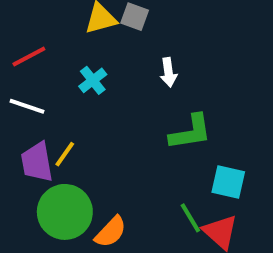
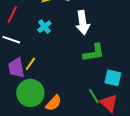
red line: (29, 56) -> (12, 15), turned -36
white arrow: (168, 72) -> (83, 23), size x1.6

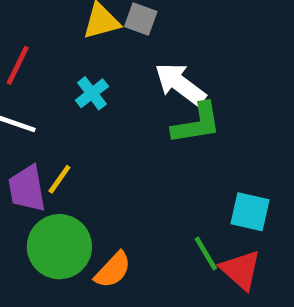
white arrow: (83, 23) -> (180, 84), turned 135
green L-shape: (94, 53) -> (197, 123), moved

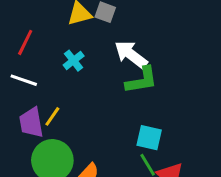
cyan square: (250, 212) -> (149, 138), moved

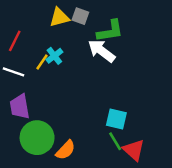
green L-shape: (142, 80) -> (110, 31), moved
yellow line: (52, 116) -> (42, 62), moved

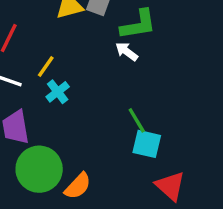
white arrow: (102, 51) -> (127, 51), size x0.6
cyan cross: (54, 56) -> (58, 92), moved
green line: (115, 141) -> (137, 120), moved

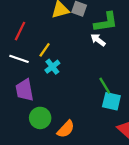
green circle: (39, 169) -> (40, 118), size x0.7

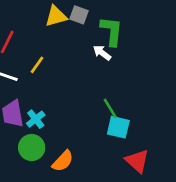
green L-shape: (106, 22) -> (112, 31), turned -75
cyan cross: (52, 67) -> (36, 119), moved

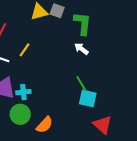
white arrow: (102, 53) -> (81, 49), moved
cyan cross: (36, 119) -> (23, 92), turned 32

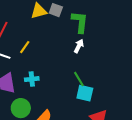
white arrow: (81, 49) -> (79, 46), turned 80
cyan cross: (23, 92) -> (32, 79), moved

